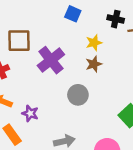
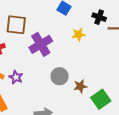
brown star: (94, 64) -> (80, 86), moved
purple star: (30, 113) -> (16, 77), moved

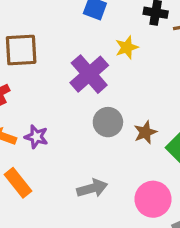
purple cross: (41, 44) -> (89, 74), moved

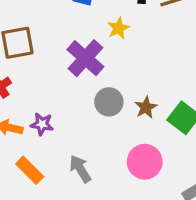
gray arrow: (92, 188) -> (80, 169), moved, turned -100
pink circle: (153, 199) -> (145, 162), moved

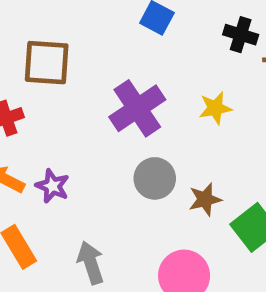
yellow star: (118, 28) -> (215, 108), moved

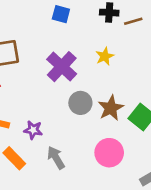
purple star: (52, 186) -> (33, 130), moved
brown star: (205, 199) -> (111, 108), size x1.4

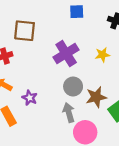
blue square: (61, 14) -> (77, 12), turned -32
gray arrow: (56, 158) -> (69, 113), moved

